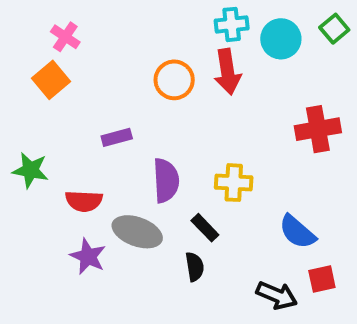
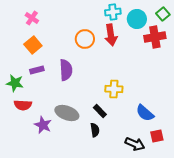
orange square: (51, 80) -> (33, 45), moved
red cross: (318, 129) -> (155, 37), moved
purple rectangle: (117, 137) -> (37, 70), moved
purple semicircle: (166, 180) -> (66, 70), moved
red semicircle: (84, 201) -> (23, 105), moved

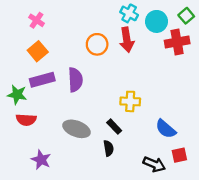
cyan cross: (113, 12) -> (129, 13), turned 35
purple rectangle: (37, 70) -> (42, 80), size x1.5
purple star: (43, 125) -> (41, 160), moved

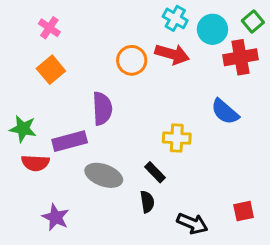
red arrow: (127, 40) -> (172, 54), turned -65
purple rectangle: (42, 80) -> (70, 141), moved
blue semicircle: (166, 129) -> (225, 112), moved
black arrow: (154, 164) -> (192, 223), moved

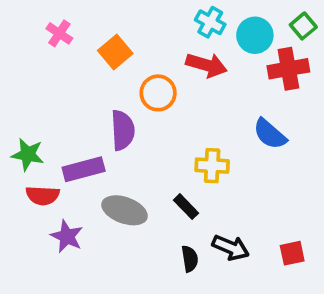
orange circle: (132, 60) -> (158, 93), moved
orange square: (51, 70) -> (115, 52), moved
black semicircle: (147, 202) -> (190, 259), moved
purple star: (56, 217) -> (67, 236), moved
black arrow: (192, 223) -> (231, 248), moved

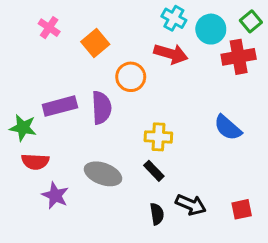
blue semicircle: (270, 134) -> (228, 128), moved
yellow cross: (212, 166) -> (158, 137), moved
purple rectangle: (84, 169) -> (60, 106), moved

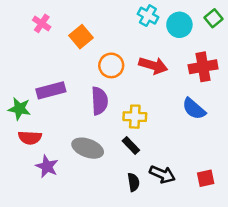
red arrow: (171, 54) -> (153, 65), moved
red cross: (239, 57) -> (203, 67), moved
purple semicircle: (101, 108) -> (99, 101), moved

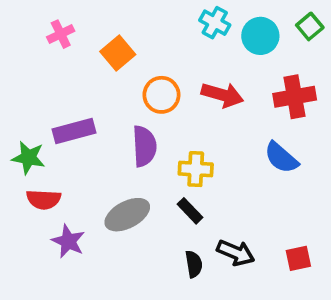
pink cross: (42, 23) -> (61, 34), turned 30
gray ellipse: (88, 148) -> (127, 215), turned -48

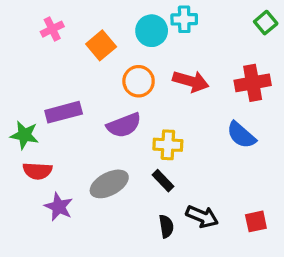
cyan cross: (215, 23) -> (184, 19), turned -30
cyan circle: (260, 36) -> (152, 31), moved
purple semicircle: (144, 146) -> (124, 125), turned 72

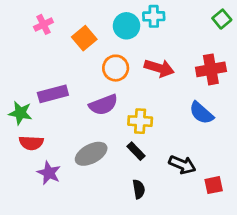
black arrow: (202, 217) -> (182, 165), moved

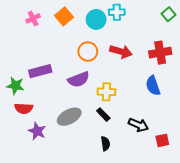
orange square: (84, 38) -> (64, 16), moved
blue semicircle: (201, 113) -> (153, 86), turned 30

